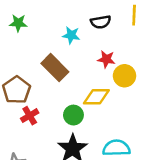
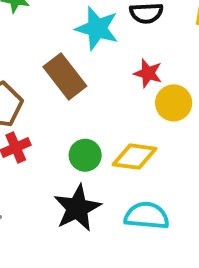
cyan star: (71, 35) -> (97, 28), size x1.5
yellow diamond: (96, 97) -> (135, 157), moved

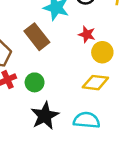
green circle: (85, 155) -> (35, 82), moved
yellow diamond: (135, 157) -> (95, 83), moved

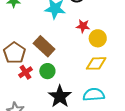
brown rectangle: (37, 37) -> (44, 46), moved

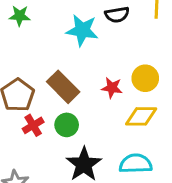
red star: (83, 26) -> (112, 88), moved

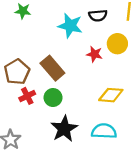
yellow circle: (145, 78) -> (117, 44), moved
red star: (112, 88) -> (94, 54), moved

